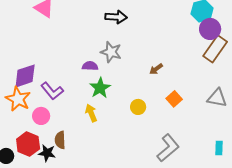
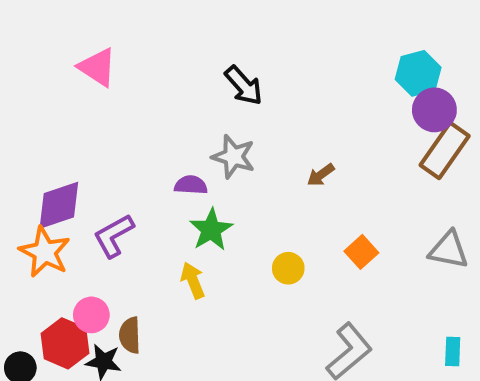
black arrow: (116, 17) -> (244, 86), turned 45
brown arrow: (156, 69) -> (321, 175), moved
purple L-shape: (52, 91) -> (114, 236), turned 100
pink circle: (41, 116) -> (91, 315), moved

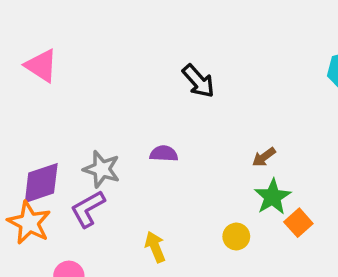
pink triangle: (97, 67) -> (41, 66), moved
gray star: (233, 157) -> (102, 169), moved
purple semicircle: (191, 185) -> (164, 154), moved
green star: (211, 230) -> (273, 197), moved

